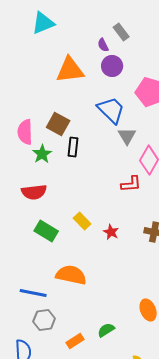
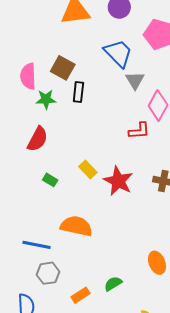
green star: (42, 154) -> (46, 99), turned 30
red semicircle: (34, 192) -> (38, 139), turned -55
green rectangle: (46, 231) -> (50, 180), size x0.6
red star: (111, 232) -> (118, 181), size x1.8

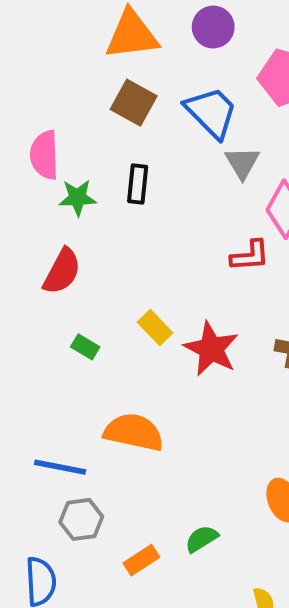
brown square: (63, 68) -> (134, 103), moved

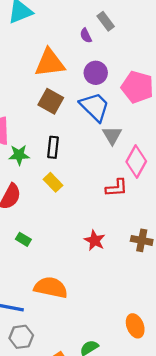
purple circle: (213, 27) -> (96, 73), moved
yellow rectangle: (155, 328) -> (53, 182), moved
red star: (211, 349) -> (95, 240), size x0.7

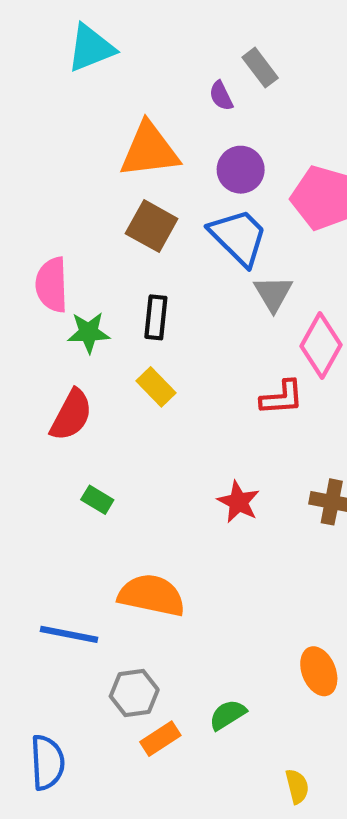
gray hexagon: (21, 337) -> (134, 693), moved

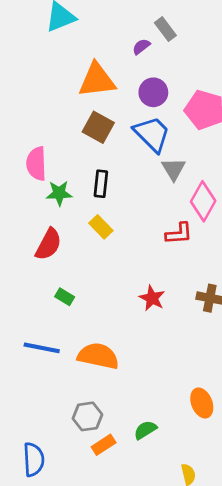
purple semicircle: (221, 96) -> (141, 47), turned 78
blue line: (69, 634) -> (42, 348), moved

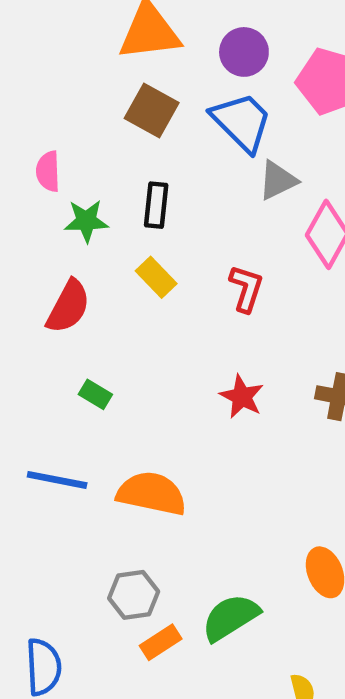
pink semicircle: (36, 164) -> (48, 171), size x0.7
gray triangle: (174, 169) -> (278, 180), turned 35
red L-shape: (179, 234) -> (246, 288), moved, turned -68
green semicircle: (145, 430) -> (230, 617), size x1.5

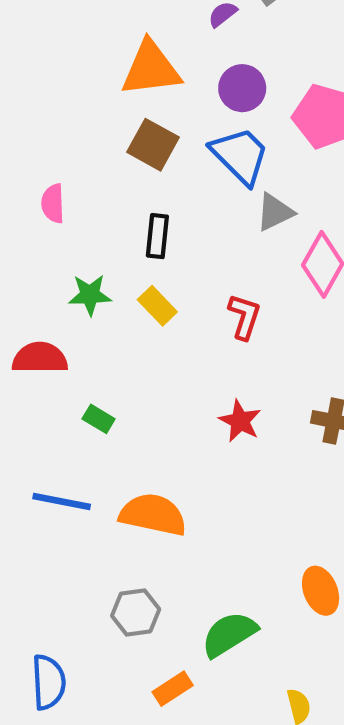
green star: (86, 221) -> (90, 295), moved
red semicircle: (68, 307) -> (40, 358), moved, turned -118
orange rectangle: (161, 642) -> (173, 689), moved

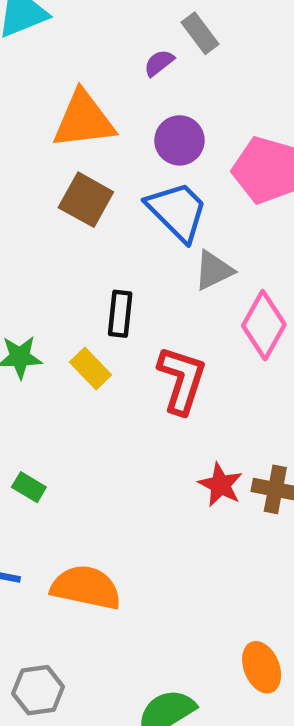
black rectangle: (157, 236) -> (120, 314), moved
red L-shape: (244, 317) -> (182, 380), size x1.4
red star: (240, 421) -> (221, 485), moved
gray hexagon: (136, 612) -> (38, 690), moved

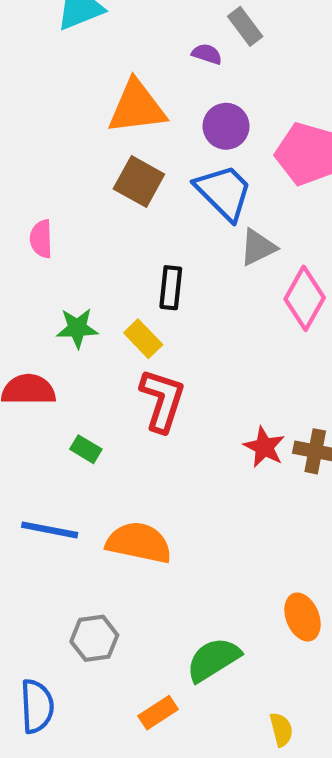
purple semicircle: (159, 63) -> (207, 54), turned 56
red L-shape: (182, 380) -> (162, 400), moved

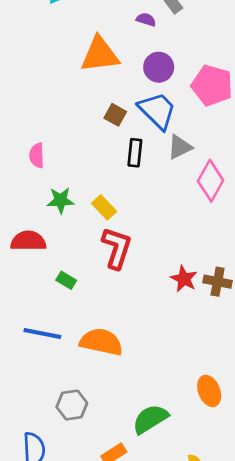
brown square: (139, 181) -> (115, 115), moved, size x0.7
pink semicircle: (41, 239) -> (37, 155), moved
black rectangle: (171, 288) -> (135, 153), moved

